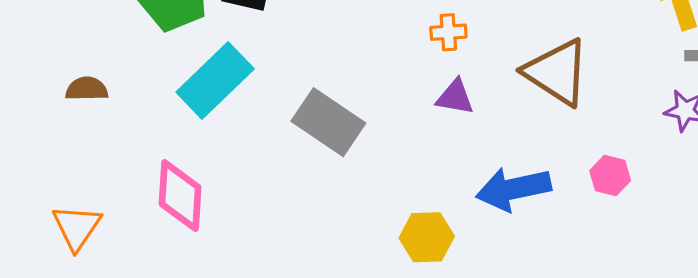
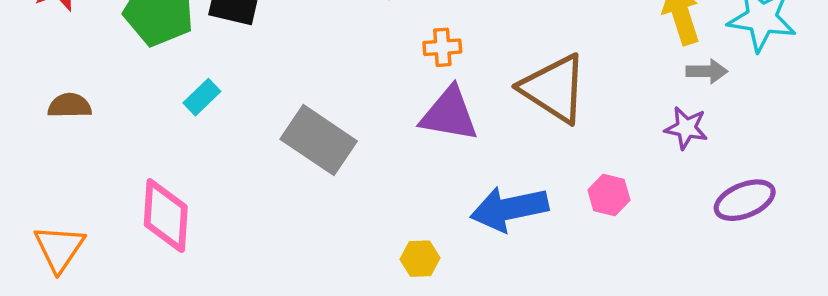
cyan rectangle: (215, 81) -> (202, 97), size x0.5
purple triangle: (455, 97) -> (449, 114), size x1.5
yellow hexagon: (427, 237) -> (420, 259), size x0.7

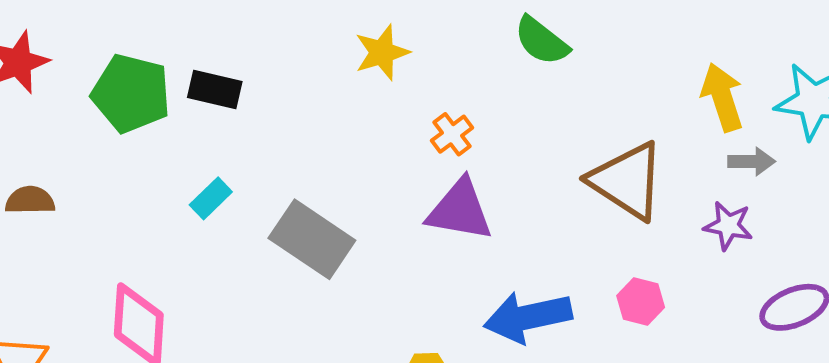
orange cross: (442, 47) -> (452, 134), turned -33
brown triangle: (554, 88) -> (627, 181), moved
cyan rectangle: (202, 97) -> (211, 198), moved

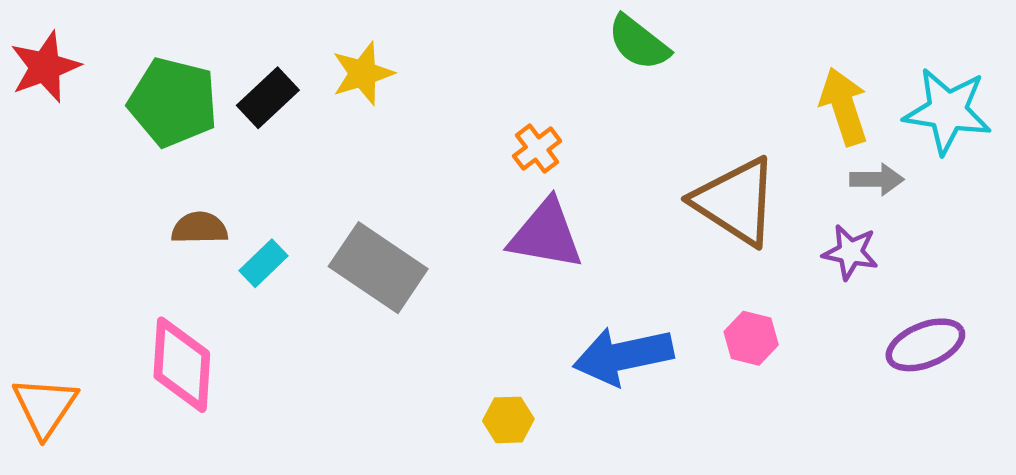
yellow star: (382, 53) -> (363, 73), moved
black rectangle: (215, 89) -> (268, 98), turned -56
cyan rectangle: (211, 198) -> (263, 263), moved
brown semicircle: (30, 200) -> (199, 228), moved

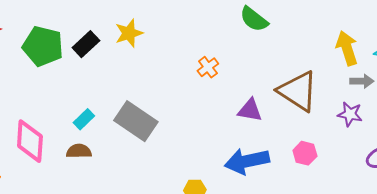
brown semicircle: (199, 228) -> (79, 151), moved
purple triangle: (546, 235) -> (250, 110), moved, size x0.7
pink diamond: (182, 365) -> (30, 141), moved

